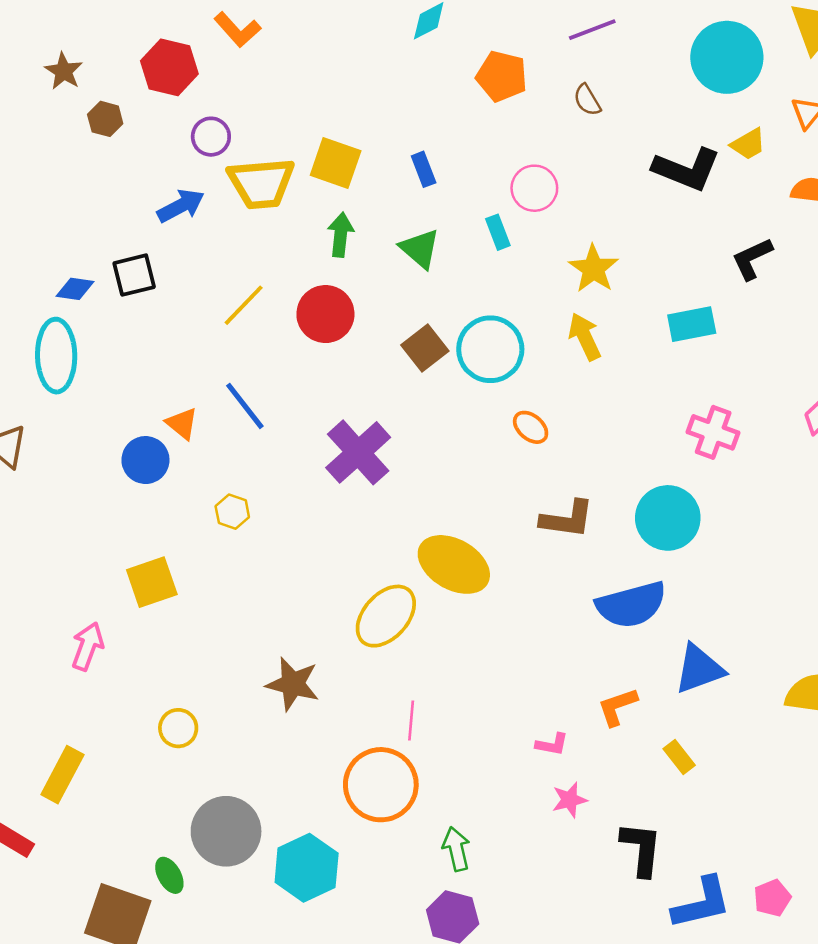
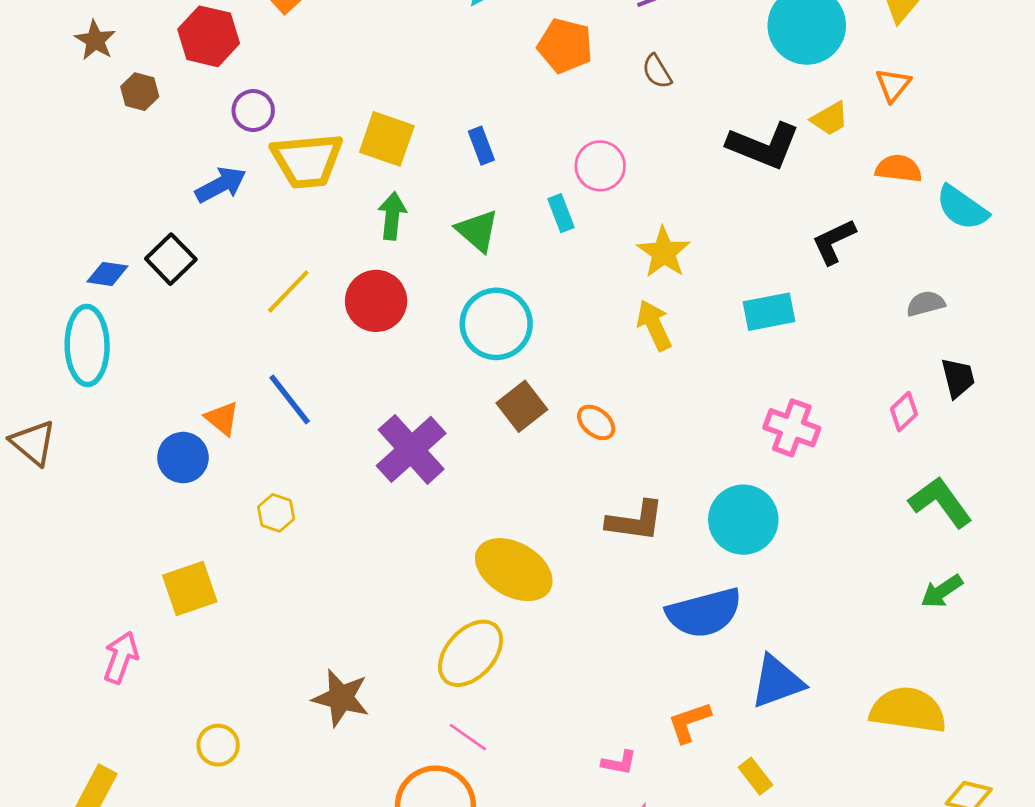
black square: (134, 275) -> (171, 259), turned -30
brown square: (425, 348) -> (522, 406), moved
cyan circle: (490, 349) -> (496, 324), moved
yellow ellipse: (386, 616) -> (471, 653), moved
pink line: (411, 721) -> (468, 737), turned -60

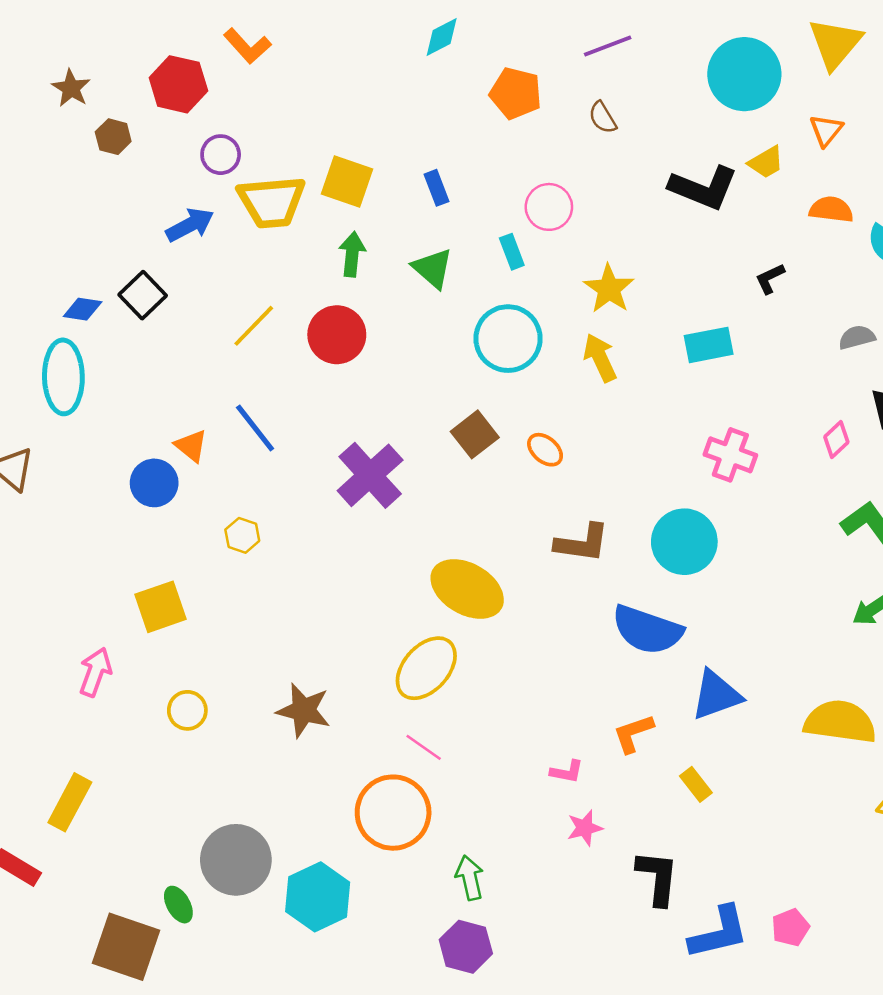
black L-shape: (834, 242) -> (770, 279), size x0.7
cyan circle: (496, 324) -> (508, 339), moved
blue semicircle: (704, 613) -> (647, 630), turned 34
yellow circle: (218, 745) -> (187, 710), moved

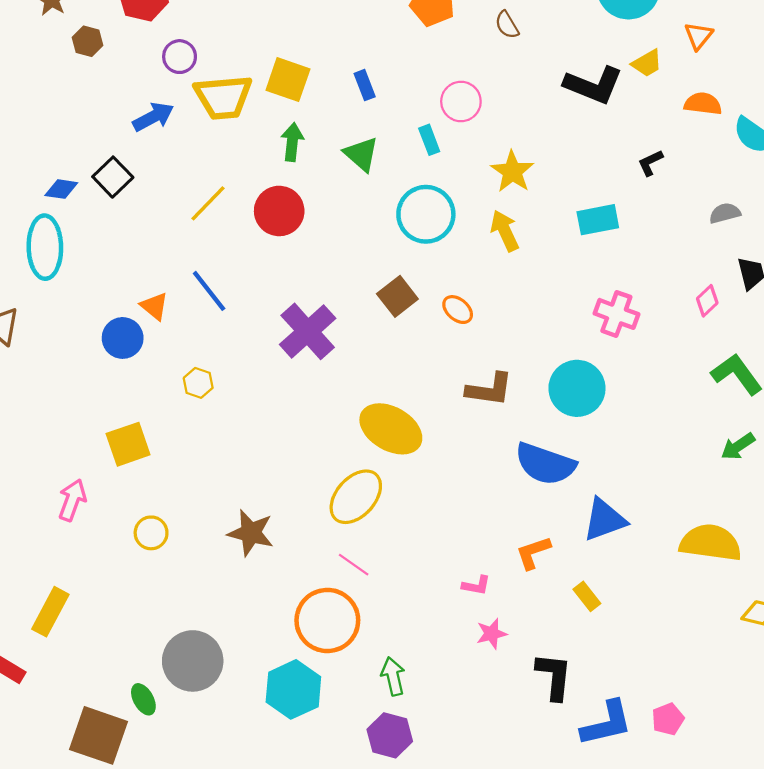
cyan hexagon: (318, 897) -> (293, 689), moved

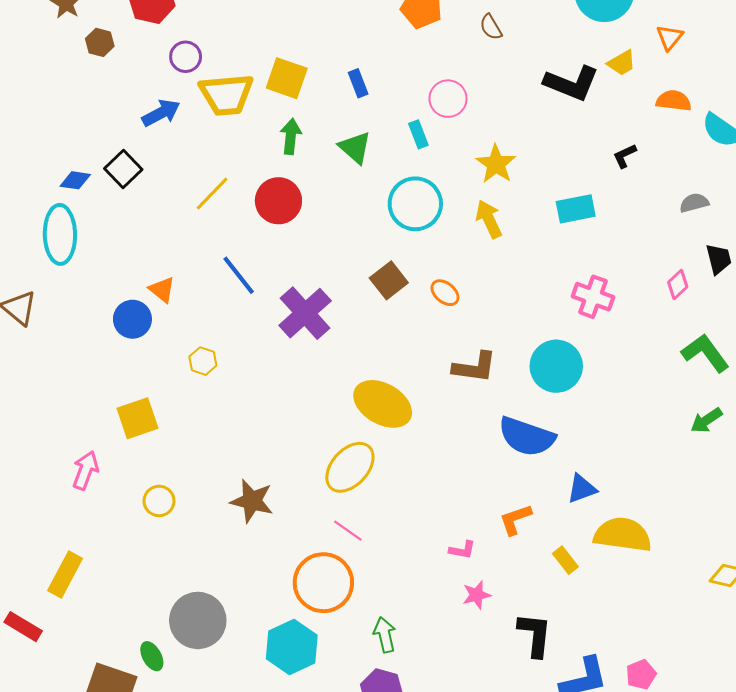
blue line: (209, 291) -> (239, 275), moved
blue triangle: (604, 520) -> (582, 489), size x0.7
yellow semicircle: (711, 543) -> (623, 535), moved

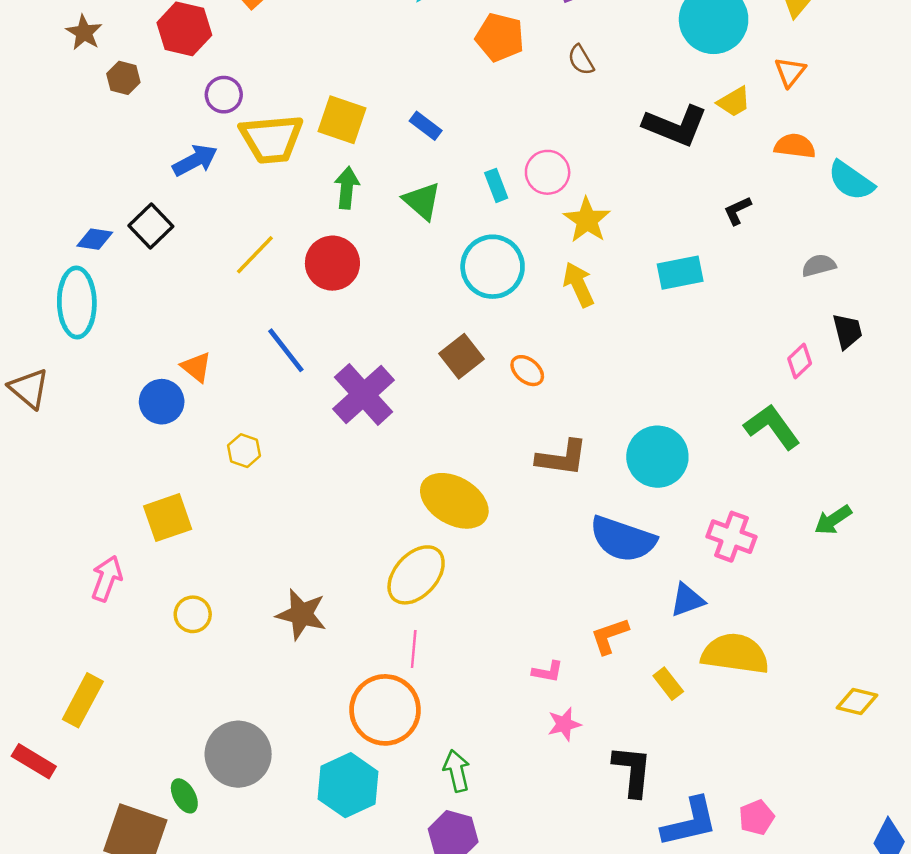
blue rectangle: (358, 83) -> (426, 126), turned -32
pink circle: (448, 99) -> (548, 172), moved
pink cross: (593, 297) -> (731, 537), moved
green L-shape: (705, 353) -> (772, 427), moved
pink line: (348, 531) -> (414, 649), turned 60

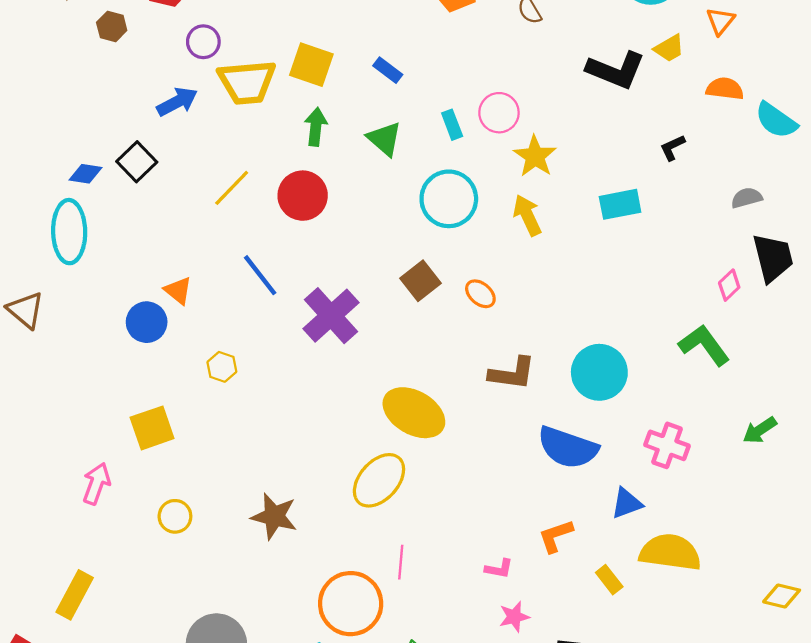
black trapezoid: (847, 331) -> (773, 258), size x1.5
pink line: (414, 649) -> (401, 562), moved

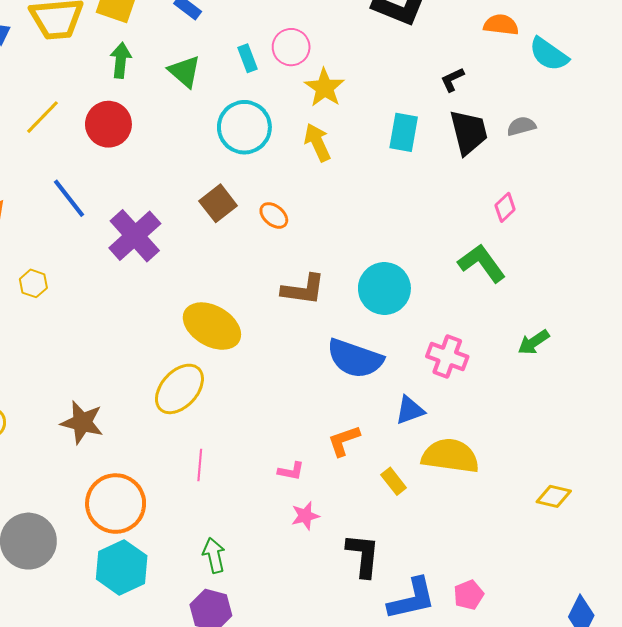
cyan rectangle: (620, 204) -> (404, 132), turned -69
black trapezoid: (773, 258) -> (469, 132), moved
orange circle: (351, 604) -> (116, 504), moved

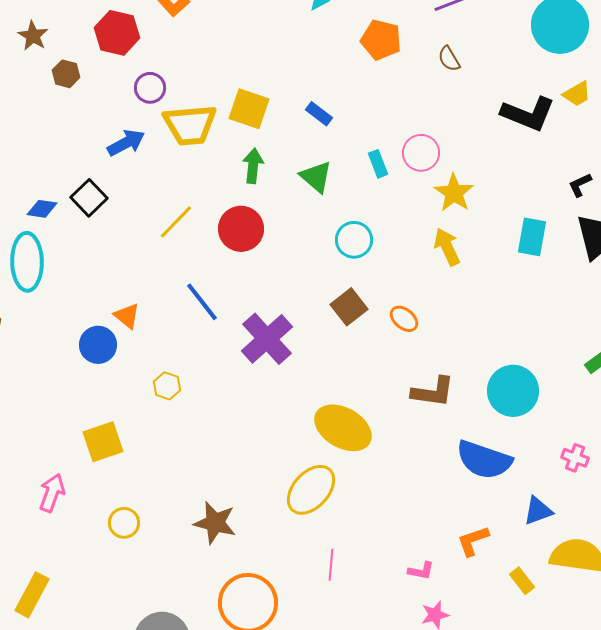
cyan circle: (244, 127) -> (354, 240), moved, size x0.7
pink cross: (447, 356) -> (575, 458), size x0.7

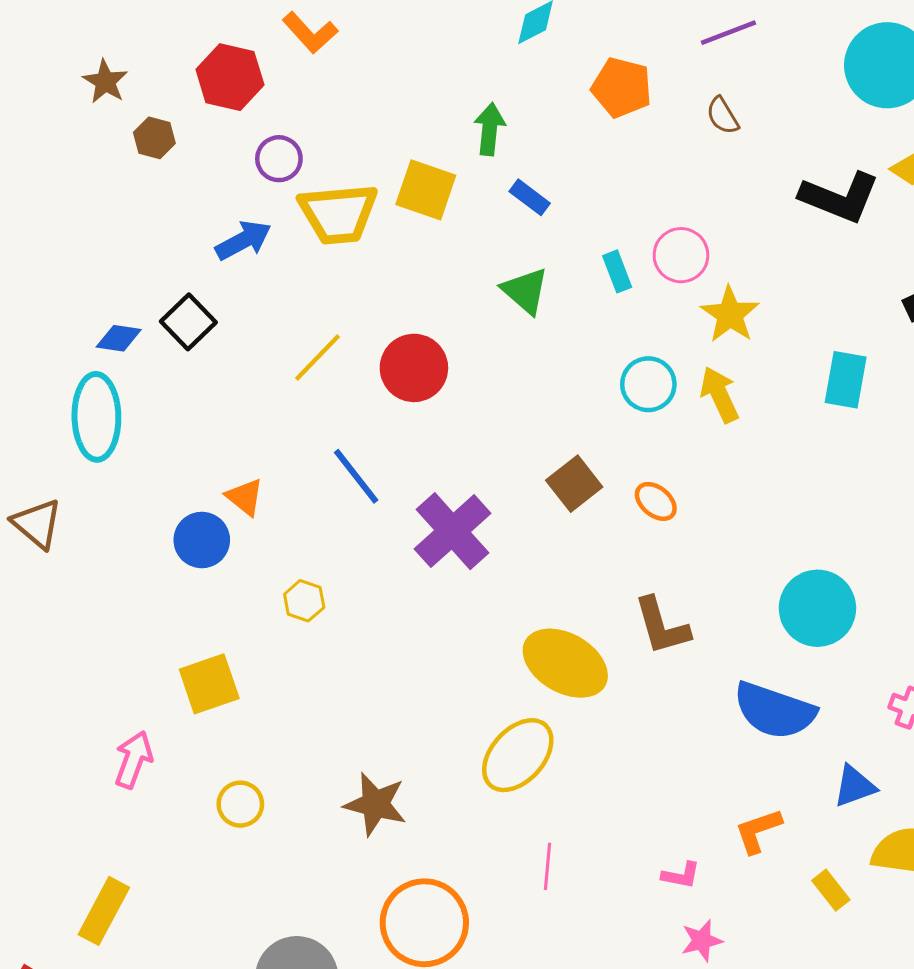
green arrow: (253, 166) -> (490, 129), moved
cyan circle: (354, 240) -> (648, 384), moved
brown L-shape: (433, 392) -> (662, 626), moved, turned 66

